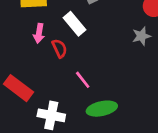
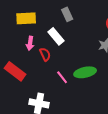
red rectangle: (18, 88) -> (15, 71), moved
green ellipse: (102, 109) -> (85, 72), moved

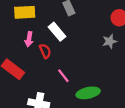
green ellipse: (85, 72) -> (88, 93), moved

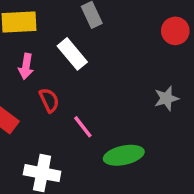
gray star: (110, 41) -> (166, 98), moved
red semicircle: (45, 51) -> (49, 100), moved

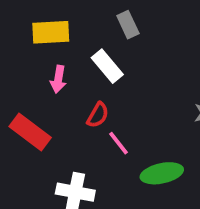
red semicircle: (49, 100) -> (98, 115), moved, turned 55

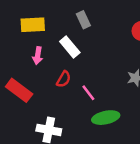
pink line: (119, 143) -> (88, 93), moved

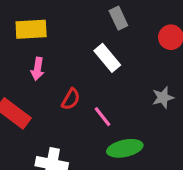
gray rectangle: (83, 20) -> (118, 18), moved
white rectangle: (70, 47) -> (107, 58), moved

